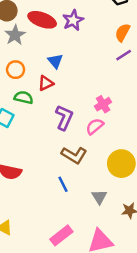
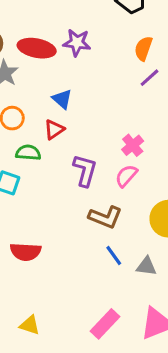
purple star: (73, 20) -> (77, 43), turned -30
blue line: (63, 184) -> (114, 256), moved
gray triangle: (99, 197) -> (146, 266), turned -42

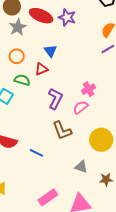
brown L-shape: (105, 217) -> (62, 131), turned 35
blue line: (114, 256) -> (36, 153), moved, turned -40

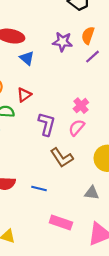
purple star: (67, 17) -> (63, 42), moved
blue triangle: (50, 51) -> (27, 58), moved
pink rectangle: (48, 197) -> (61, 222), moved, turned 66

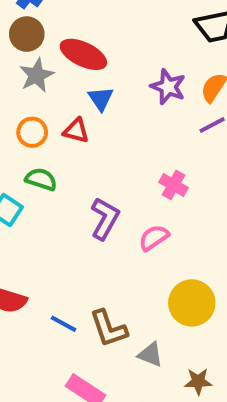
red triangle: (24, 95) -> (76, 131), moved, turned 35
pink cross: (81, 106) -> (173, 185), moved, turned -35
brown L-shape: (62, 158) -> (109, 328), moved

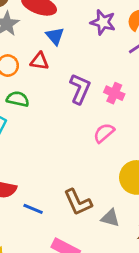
purple L-shape: (105, 219) -> (80, 89), moved
blue line: (64, 324) -> (33, 209), moved

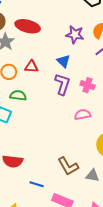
blue triangle: (55, 36) -> (64, 61), moved
pink semicircle: (104, 133) -> (83, 115), turned 35
blue line: (33, 209) -> (37, 184), moved

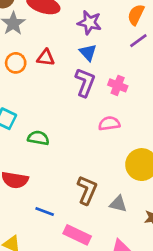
purple star: (75, 35) -> (90, 23), moved
green semicircle: (18, 95) -> (38, 138), moved
brown L-shape: (68, 166) -> (87, 190), turned -130

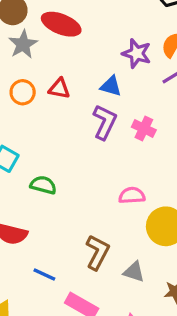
purple star: (90, 23) -> (137, 53), moved
blue triangle: (88, 53) -> (111, 86), turned -36
pink semicircle: (109, 123) -> (132, 195), moved

